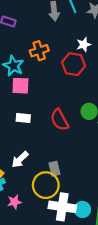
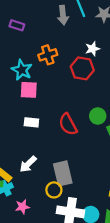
gray rectangle: (55, 169) -> (63, 173), size x1.6
yellow circle: (46, 185) -> (54, 190), size x0.6

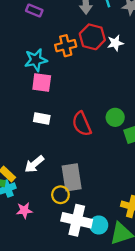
red hexagon: (82, 68) -> (92, 37), moved
cyan star: (22, 70) -> (36, 60), turned 30

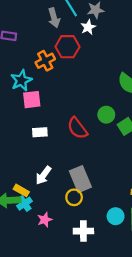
white star: (115, 43) -> (88, 27), moved
white cross: (77, 220) -> (83, 231), moved, size x0.7

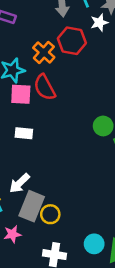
orange cross: (45, 61) -> (44, 52), turned -30
red semicircle: (77, 128) -> (45, 87), moved
gray rectangle: (80, 179) -> (32, 206), moved, turned 35

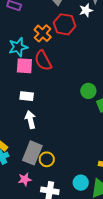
white arrow: (19, 183) -> (30, 120), moved, turned 120
pink star: (12, 234) -> (25, 179), moved

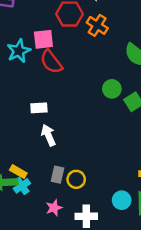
orange cross: (43, 33) -> (97, 25), moved
pink square: (24, 66) -> (43, 39), moved
gray rectangle: (32, 153) -> (58, 175), size x0.6

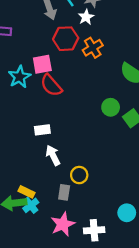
orange cross: (97, 25) -> (93, 48), turned 30
yellow circle: (76, 179) -> (79, 175), moved
pink star: (54, 208) -> (63, 224), size x1.5

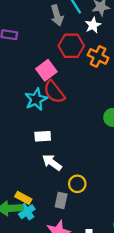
orange cross: (93, 48) -> (98, 56), turned -36
pink square: (42, 64) -> (46, 70), turned -30
cyan star: (20, 77) -> (36, 99), moved
white arrow: (53, 155) -> (52, 163), turned -30

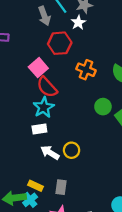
orange cross: (98, 56) -> (86, 70), moved
cyan star: (36, 99) -> (44, 107), moved
yellow circle: (77, 184) -> (72, 150), moved
yellow rectangle: (23, 198) -> (35, 186), moved

